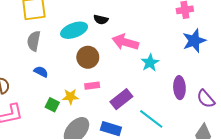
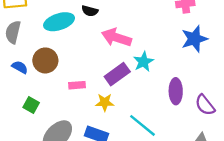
brown circle: (88, 57) -> (45, 60), moved
yellow star: (70, 97) -> (105, 102), moved
purple rectangle: (121, 99) -> (117, 74), moved

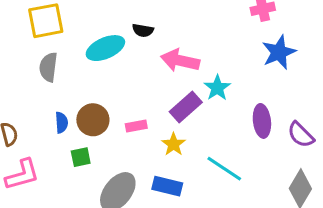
brown circle: (45, 60) -> (93, 120), moved
blue semicircle: (20, 67) -> (61, 123), moved, turned 63
yellow star: (105, 102) -> (174, 144), turned -30
green square: (31, 105) -> (81, 157), turned -35

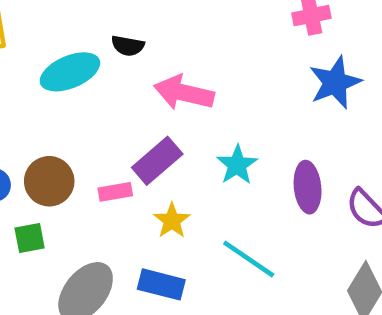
cyan star: (217, 88) -> (237, 165), moved
purple rectangle: (186, 107) -> (157, 161), moved

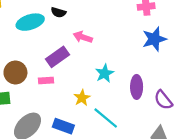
pink arrow: (184, 93) -> (83, 37), size x0.7
purple rectangle: (157, 161) -> (58, 57), moved
yellow star: (172, 221) -> (82, 98), moved

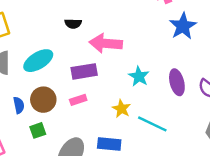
cyan ellipse: (30, 22) -> (38, 61), moved
pink arrow: (83, 37) -> (106, 43), size x1.5
purple rectangle: (58, 57) -> (84, 71), turned 40

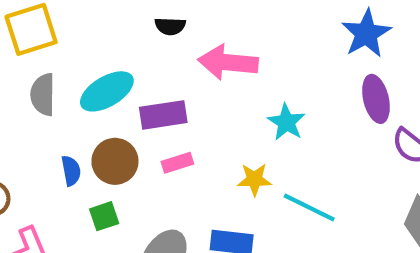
purple rectangle: (84, 71) -> (163, 115), moved
purple ellipse: (177, 82) -> (376, 99), moved
yellow star: (121, 109) -> (254, 180), turned -30

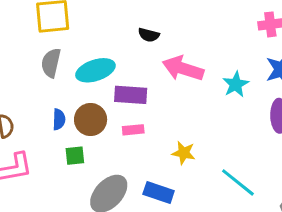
cyan star: (286, 122) -> (236, 84), moved
cyan line: (309, 208) -> (238, 182), moved

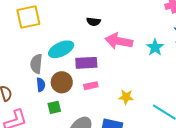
gray semicircle: (51, 63) -> (36, 64), moved

